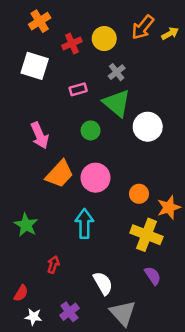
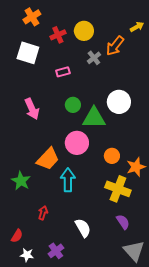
orange arrow: (143, 27) -> (115, 46), moved
green triangle: (117, 103) -> (94, 118), moved, turned -40
orange trapezoid: (59, 174) -> (48, 159), moved
gray triangle: (123, 313) -> (134, 251), moved

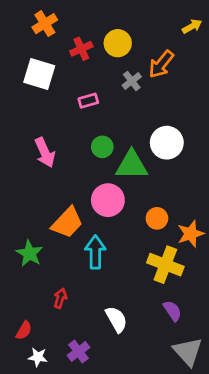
yellow arrow: (137, 27) -> (192, 26), moved

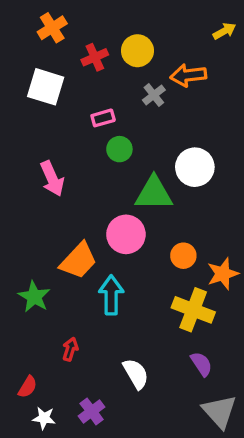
orange arrow: (161, 64) -> (188, 75), turned 44
green circle: (102, 147) -> (119, 149), moved

